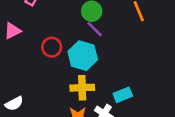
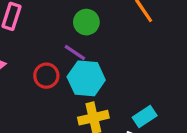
purple line: (95, 29) -> (75, 53), moved

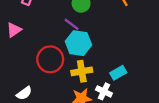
red circle: (46, 76) -> (50, 59), moved, size x1.5

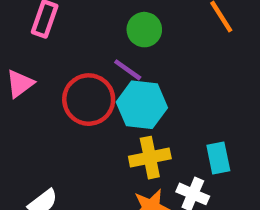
red circle: (50, 59) -> (89, 100), moved
cyan rectangle: (118, 73) -> (218, 158), turned -70

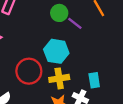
purple line: (128, 70) -> (75, 23), moved
red circle: (89, 100) -> (29, 71), moved

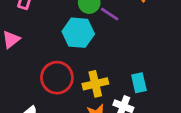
cyan hexagon: (56, 51) -> (78, 33), moved

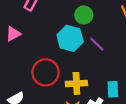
purple line: (110, 14) -> (97, 44), moved

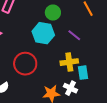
purple line: (97, 44) -> (74, 35), moved
yellow cross: (76, 83) -> (69, 62), moved

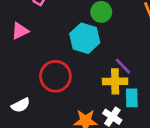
purple line: (74, 35) -> (123, 66), moved

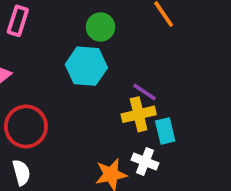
red circle: (55, 76) -> (26, 126), moved
white semicircle: (21, 105) -> (21, 172), turned -66

